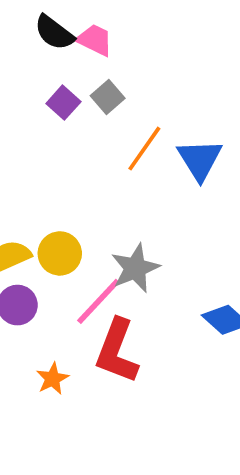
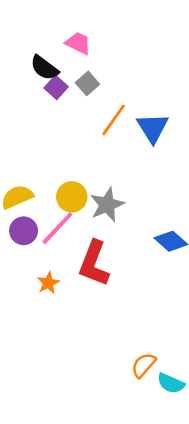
black semicircle: (54, 33) -> (44, 68), moved
yellow circle: (60, 253) -> (72, 197), moved
pink line: (98, 301) -> (57, 228), moved

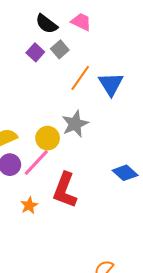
pink trapezoid: (78, 43) -> (81, 22), moved
black semicircle: (44, 68) -> (47, 24), moved
gray star: (107, 205) -> (75, 124), moved

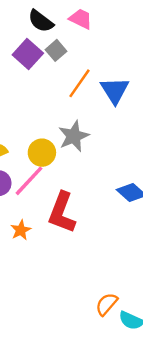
purple square: (35, 52) -> (28, 54), size x1.4

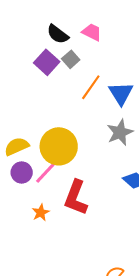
gray star: (74, 136) -> (120, 132), moved
yellow circle: (42, 153) -> (59, 146), size x1.6

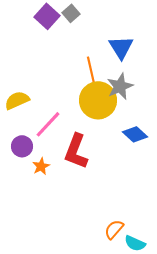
orange line: (91, 87) -> (91, 70), moved, turned -48
yellow circle: (59, 146) -> (98, 100), moved
purple circle: (22, 172) -> (22, 146), moved

